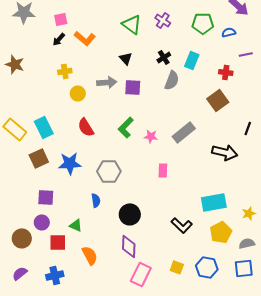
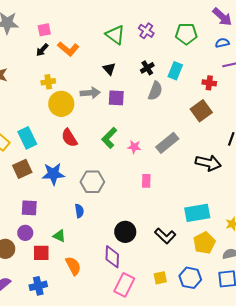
blue semicircle: (229, 32) -> (222, 43), moved
yellow circle: (78, 93) -> (61, 104), size x1.6
black circle: (130, 214) -> (125, 232), moved
yellow square: (177, 267) -> (160, 278), turned -32

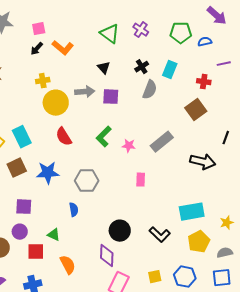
blue semicircle: (222, 43) -> (205, 42), moved

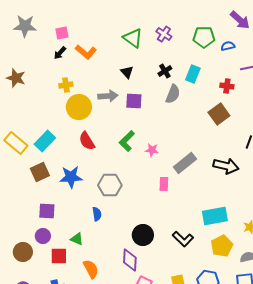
cyan rectangle: (22, 137) -> (45, 141), turned 70
gray rectangle: (162, 142) -> (185, 163), moved

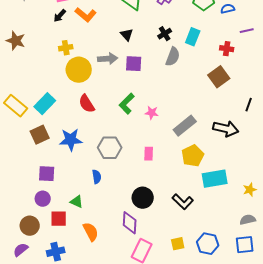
pink rectangle: (164, 184) -> (149, 154), moved
yellow pentagon: (222, 246) -> (193, 156), moved
brown circle: (23, 252) -> (30, 226), moved

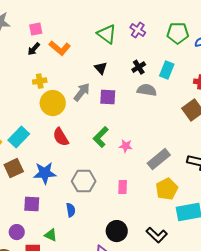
gray semicircle: (173, 57) -> (147, 90), turned -102
gray arrow: (108, 59) -> (82, 92), turned -48
purple square: (47, 174) -> (32, 204), moved

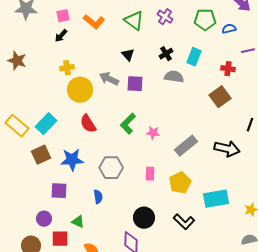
orange L-shape: (60, 48) -> (94, 22), moved
gray arrow: (82, 92) -> (109, 79), turned -102
yellow pentagon: (167, 189) -> (180, 183), moved

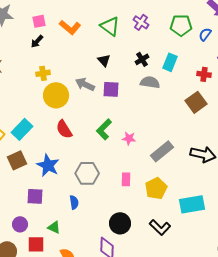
blue semicircle: (229, 29) -> (205, 34), turned -40
blue star: (72, 160) -> (48, 165), turned 30

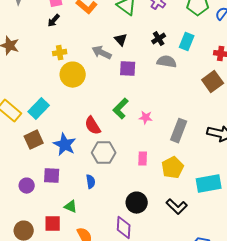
gray arrow: (85, 84) -> (102, 53), moved
red semicircle: (64, 129) -> (93, 126), moved
gray rectangle: (162, 151) -> (179, 131), turned -30
purple circle: (20, 224) -> (27, 186), moved

